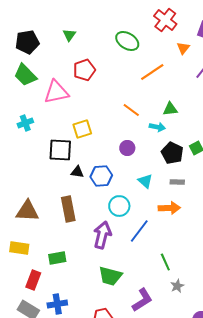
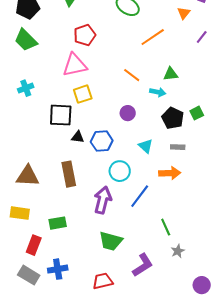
pink triangle: (56, 92) -> (75, 65), moved

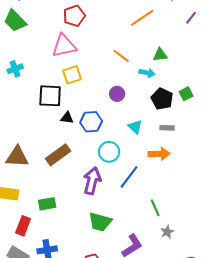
brown rectangle: (69, 174) -> (58, 155), turned 65

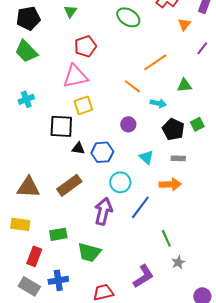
orange line: (142, 18) -> (155, 62), moved
green triangle: (160, 55) -> (184, 85), moved
green trapezoid: (100, 222) -> (89, 252), moved

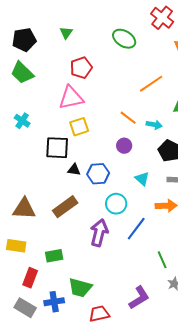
orange line: (132, 86) -> (128, 118), moved
cyan cross: (26, 99) -> (22, 121), turned -35
green trapezoid: (89, 252) -> (80, 288), moved

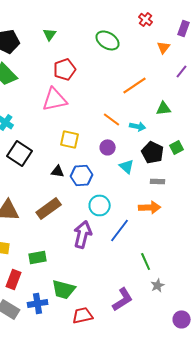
red cross: (162, 18) -> (146, 19), size x0.6
yellow square: (79, 127) -> (70, 139), moved, turned 30
black square: (57, 148) -> (20, 153), moved, turned 30
cyan triangle: (142, 179) -> (127, 166), moved

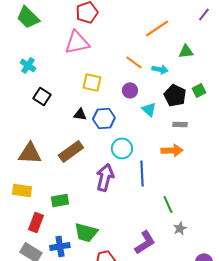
black square: (20, 153) -> (42, 96), size x0.7
blue line: (120, 230) -> (142, 173), turned -40

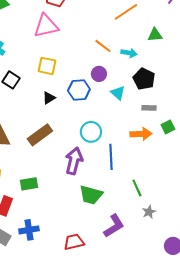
yellow square: (92, 82) -> (47, 66), moved
green square: (199, 90) -> (168, 127), moved
black triangle: (80, 114) -> (49, 98), turned -40
blue hexagon: (104, 118) -> (79, 90), moved
green trapezoid: (86, 232) -> (91, 195), moved

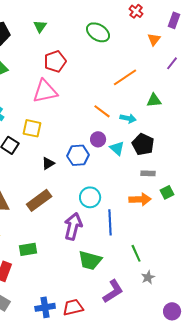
yellow square: (47, 66) -> (32, 128), moved
cyan triangle: (118, 93) -> (117, 148), moved
blue cross: (29, 230) -> (45, 307), moved

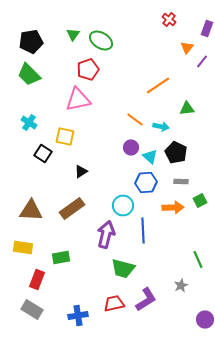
green ellipse: (98, 32) -> (101, 40), moved
purple line: (172, 63) -> (202, 62), moved
blue hexagon: (78, 155) -> (146, 182), moved
green line: (136, 253) -> (198, 260), moved
red trapezoid: (73, 307) -> (114, 304), moved

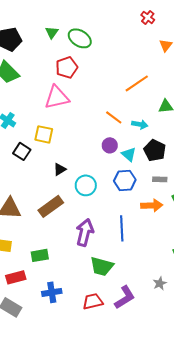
cyan circle: (123, 206) -> (86, 185), moved
red rectangle: (37, 280) -> (16, 277), turned 54
blue cross: (78, 316) -> (52, 292), moved

